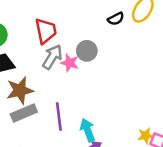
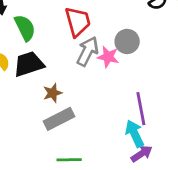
brown star: (20, 90) -> (53, 93), size x0.6
purple line: (59, 116) -> (141, 109), moved

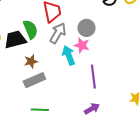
green semicircle: (25, 28) -> (30, 29), moved
pink star: (108, 57) -> (82, 45), moved
cyan arrow: (135, 134) -> (69, 55), moved

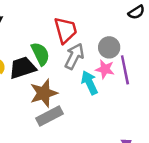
brown star: (31, 61) -> (44, 93), size x1.6
purple line: (93, 77) -> (125, 70), moved

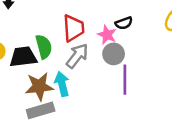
black semicircle: (136, 12) -> (124, 23), moved
pink star: (105, 69) -> (107, 35), moved
cyan arrow: (89, 83) -> (62, 84), moved

